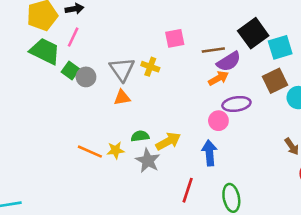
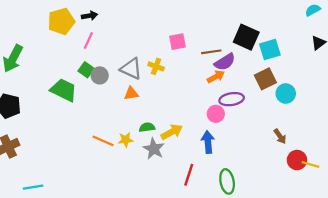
black square: (253, 33) -> (246, 37), turned -30
green trapezoid: (45, 51) -> (64, 90), moved
gray triangle: (122, 69) -> (131, 69), turned -30

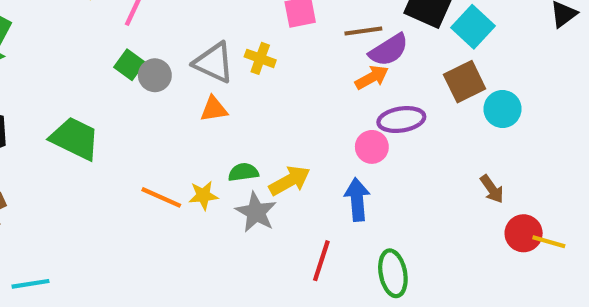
cyan square: (270, 50) -> (473, 27), turned -30
green trapezoid: (64, 90) -> (75, 138), moved

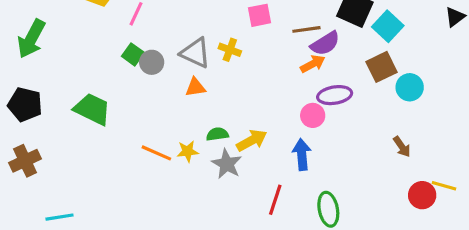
red circle: (524, 233) -> (422, 195), moved

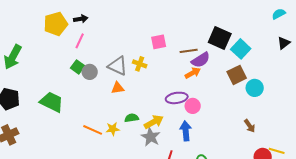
purple ellipse: (335, 95) -> (177, 98), moved
gray star: (227, 164) -> (151, 137), moved

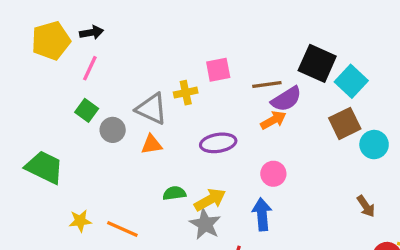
yellow cross: (140, 64) -> (186, 93), moved, turned -32
gray circle: (90, 72) -> (113, 130), moved
purple ellipse: (177, 98) -> (218, 143), moved
yellow star: (113, 129) -> (80, 221), moved
orange line: (93, 130) -> (122, 229), moved

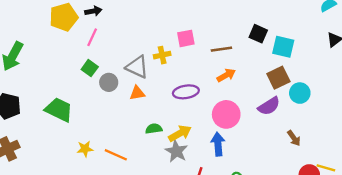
black square: (317, 63) -> (258, 34), size x0.7
cyan square: (351, 81) -> (283, 47), turned -30
purple semicircle: (286, 99) -> (269, 106), moved
pink circle: (273, 174) -> (226, 114), size x1.5

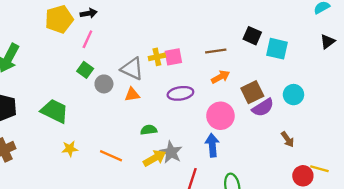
pink square: (186, 38) -> (173, 57), moved
brown square: (278, 78) -> (252, 92), moved
yellow arrow: (180, 133) -> (155, 158), moved
yellow star: (85, 149) -> (70, 149), moved

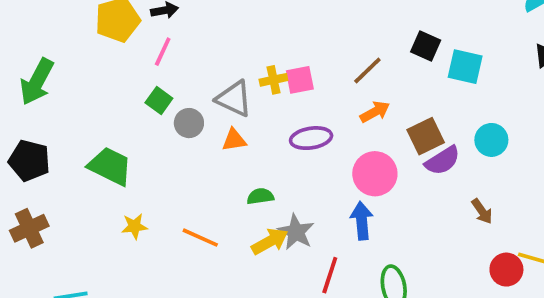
brown line: (216, 51) -> (367, 70), turned -36

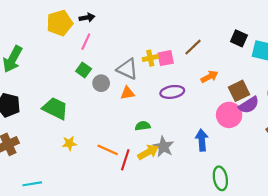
brown line: (367, 70) -> (193, 47), moved
pink circle: (375, 174) -> (229, 115), moved
red line: (330, 275) -> (125, 160), moved

